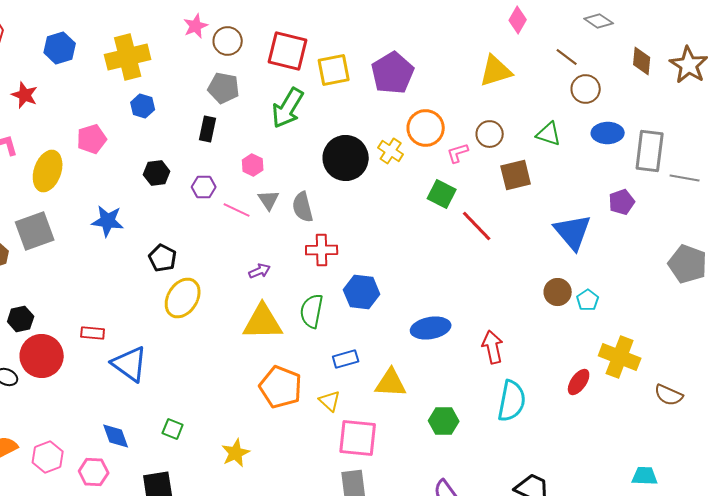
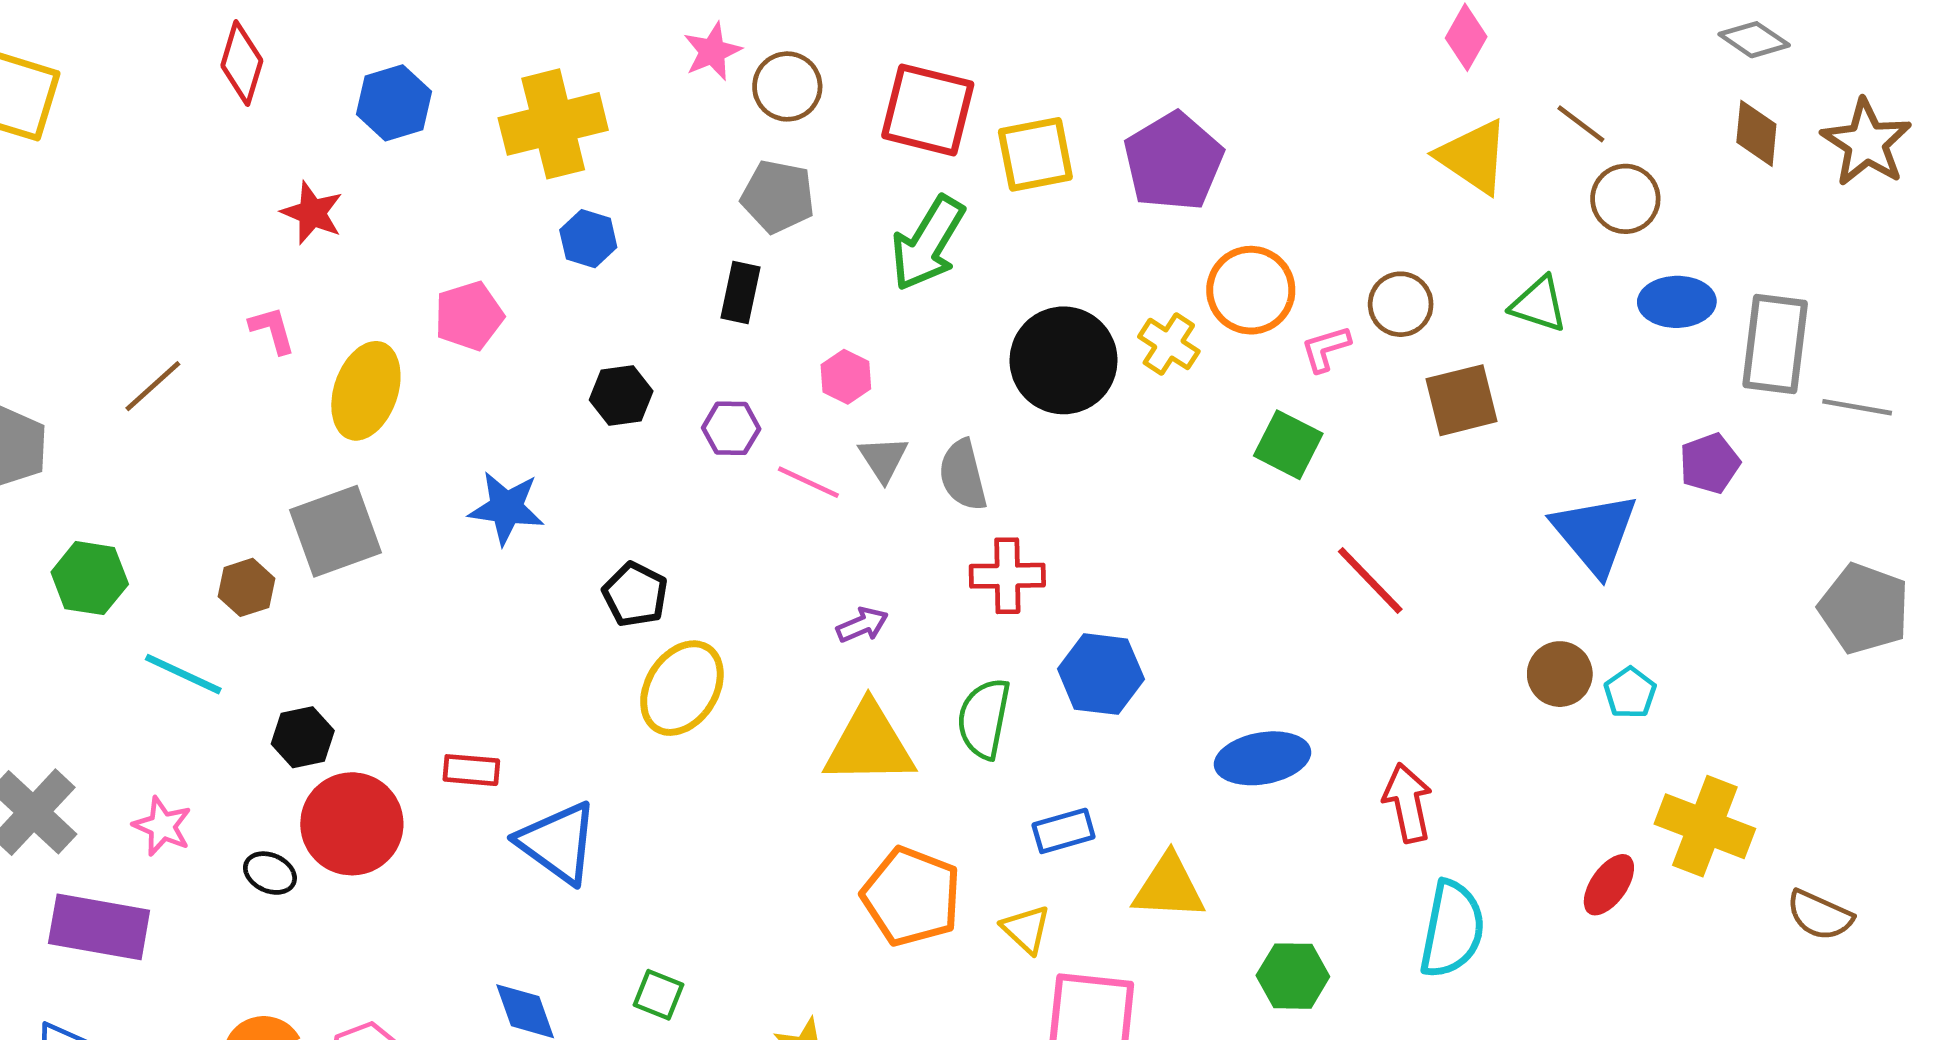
gray diamond: (599, 21) -> (1754, 40), moved
yellow triangle: (496, 71) -> (1473, 157), moved, turned 51
red line: (477, 226) -> (1370, 580), moved

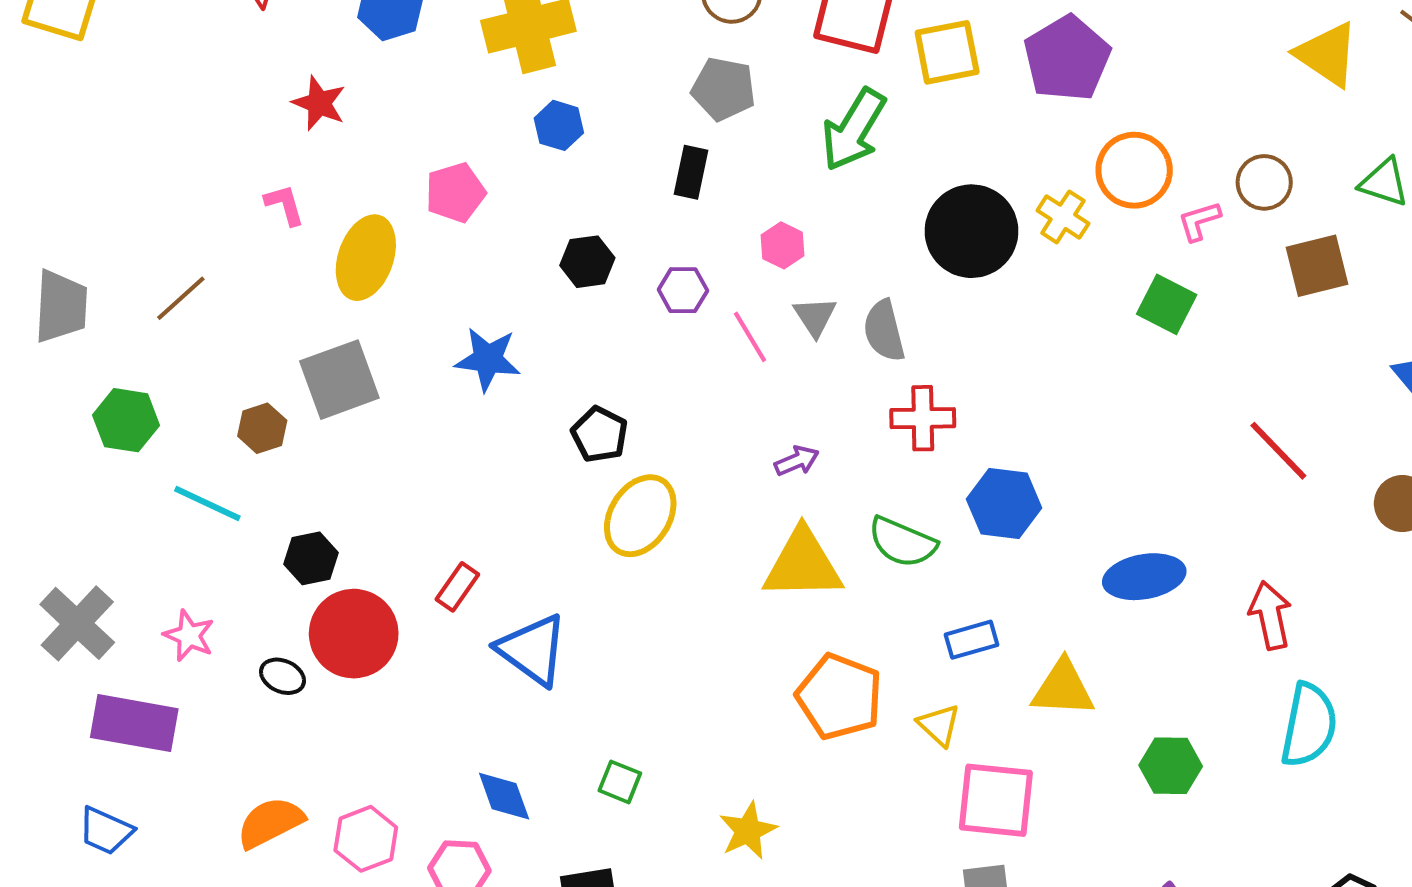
brown line: (153, 386) -> (181, 298), moved
pink line: (808, 482) -> (750, 337), turned 34
red line: (1370, 580) -> (1278, 451), moved
green semicircle: (984, 719) -> (902, 542), turned -78
red rectangle: (471, 770) -> (457, 587), turned -60

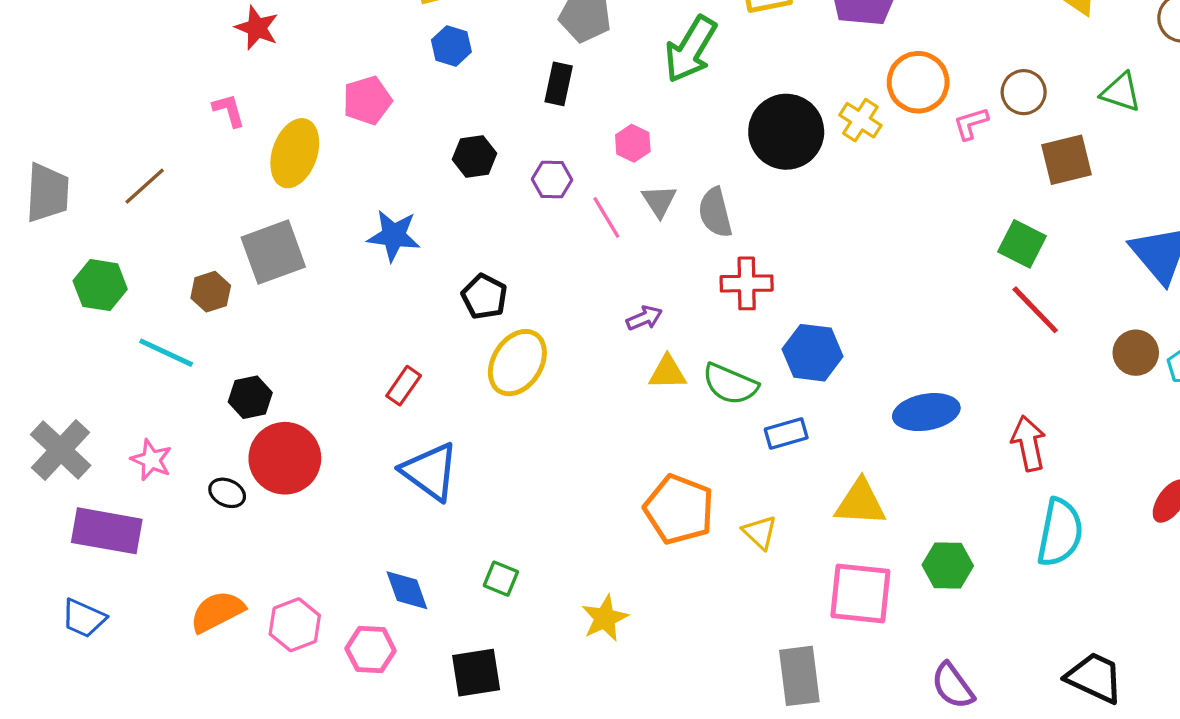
green square: (1167, 304) -> (1022, 244), moved
yellow triangle: (803, 564) -> (667, 372), moved, size x0.6
red rectangle: (457, 587) -> (404, 386), moved
blue rectangle: (971, 640) -> (786, 433), moved
pink square: (996, 800) -> (860, 593), moved

